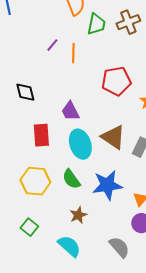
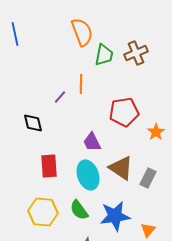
purple line: (52, 45) -> (60, 97), moved
purple trapezoid: (70, 111) -> (92, 142), moved

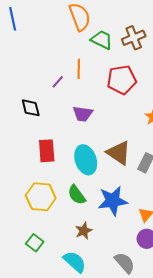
green trapezoid: (104, 55) -> (102, 40), turned -75
red pentagon: (124, 112) -> (122, 80), moved
purple trapezoid: (92, 142) -> (83, 114), moved, turned -55

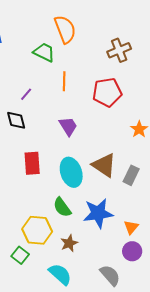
green trapezoid: (102, 40) -> (44, 52), moved
purple line: (58, 82) -> (26, 94), moved
purple trapezoid: (83, 114) -> (68, 126), turned -130
yellow hexagon: (41, 197) -> (37, 230), moved

